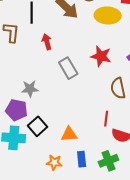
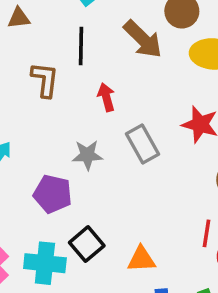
gray star: (30, 89) -> (87, 155), moved
purple pentagon: (16, 110) -> (53, 194), moved

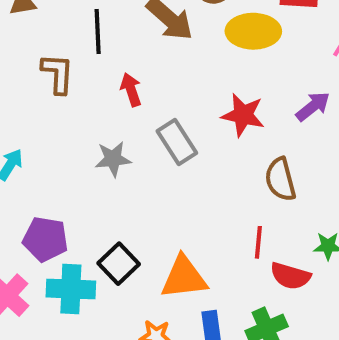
purple pentagon: (53, 194) -> (45, 239), moved
orange triangle: (141, 259) -> (184, 277), size x1.4

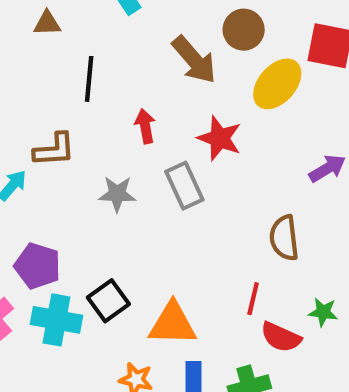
yellow ellipse: (253, 31) -> (277, 84), turned -57
black line: (98, 32) -> (89, 79), moved
brown L-shape: (58, 74) -> (54, 150), moved, turned 75
red star: (243, 115) -> (220, 138), moved

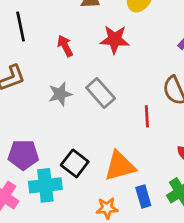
gray rectangle: (184, 186) -> (101, 93), moved
red line: (253, 299) -> (147, 116), moved

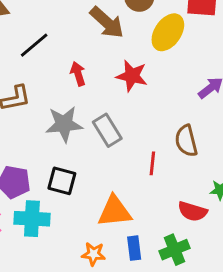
black line: (21, 26) -> (34, 45), turned 52
gray star: (60, 94) -> (64, 124), size x1.4
black square: (75, 163) -> (62, 181), moved, turned -32

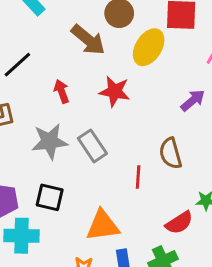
red semicircle: (192, 211) -> (179, 223), turned -48

